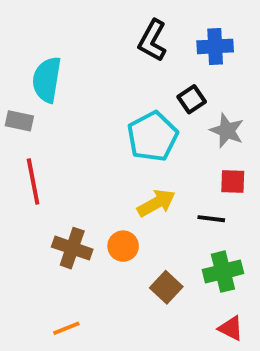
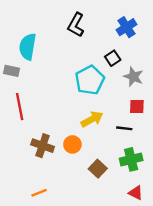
black L-shape: (152, 41) -> (76, 25), moved
blue cross: (215, 46) -> (127, 27), turned -30

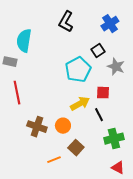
red square: (137, 107) -> (103, 93), moved
black line: (124, 128) -> (99, 115), moved, turned 56
brown square: (98, 169) -> (76, 148), moved
orange line: (39, 193) -> (54, 160), moved

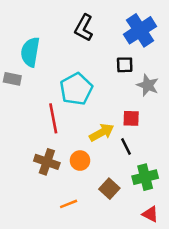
blue cross: (110, 24) -> (140, 30), size x1.4
black square: (98, 51) -> (125, 65), turned 32
cyan pentagon: (78, 70) -> (76, 89), moved
red line: (17, 93) -> (53, 118), moved
brown square: (76, 148) -> (109, 189), moved

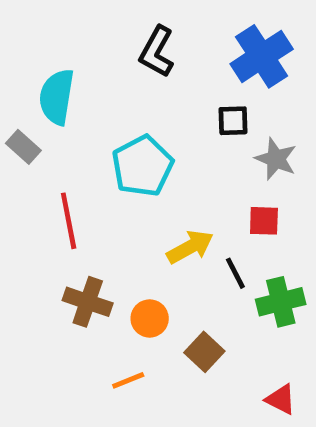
gray rectangle: (12, 79) -> (23, 147), turned 30
red line: (53, 118) -> (69, 221), moved
red square: (131, 118) -> (264, 221), moved
orange circle: (80, 161) -> (150, 318), moved
green cross: (145, 177) -> (281, 302), moved

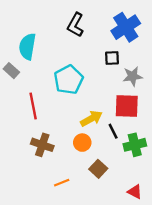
gray star: (276, 159) -> (133, 76), turned -30
red square: (264, 221) -> (127, 106), size x1.6
orange circle: (150, 318) -> (82, 143), moved

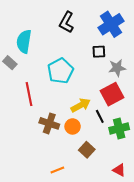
red square: (127, 106) -> (112, 94), turned -30
brown cross: (42, 145) -> (49, 123), moved
orange line: (62, 183) -> (57, 170), moved

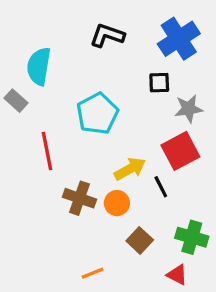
black L-shape: (66, 22) -> (107, 35), turned 80
green cross: (119, 128) -> (192, 237), moved, turned 30
red triangle: (119, 170) -> (177, 275), moved

